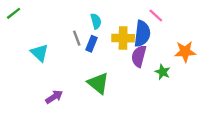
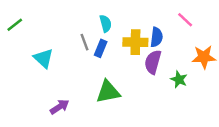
green line: (14, 13) -> (15, 25), moved
pink line: (156, 16) -> (185, 20), moved
blue semicircle: (142, 34) -> (157, 37), size x0.7
green triangle: (98, 83) -> (108, 92), turned -50

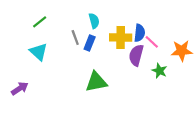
pink line: (185, 20) -> (152, 42), moved
green line: (15, 25) -> (40, 22), moved
purple arrow: (60, 107) -> (20, 88), moved

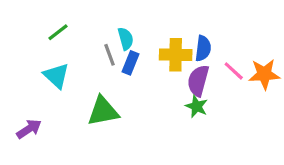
cyan semicircle: (94, 21) -> (126, 39), moved
pink line: (152, 42) -> (234, 71), moved
green star: (159, 71) -> (197, 106), moved
green triangle: (96, 82) -> (103, 111), moved

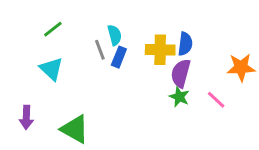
pink line: (234, 71) -> (216, 100), moved
green triangle: (103, 111) -> (75, 129), moved, turned 40
purple arrow: (29, 129) -> (26, 117), turned 125

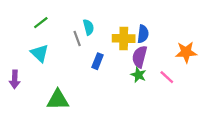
blue rectangle: (119, 57) -> (98, 61), moved
purple arrow: (26, 117) -> (15, 79), moved
green triangle: (75, 129) -> (58, 100), turned -30

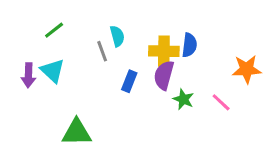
purple semicircle: (140, 57) -> (164, 75), moved
purple arrow: (15, 79) -> (28, 75), moved

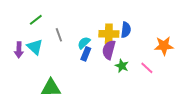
cyan semicircle: (117, 36) -> (84, 43), moved, turned -120
gray line: (102, 51) -> (59, 35), moved

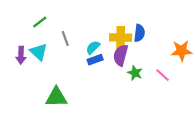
blue rectangle: (86, 54) -> (95, 60), turned 48

